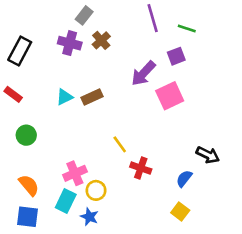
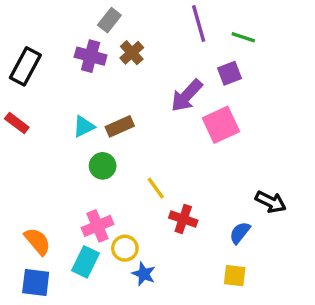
green circle: (26, 135) -> (103, 166), moved
yellow square: (180, 211) -> (235, 276), turned -30
blue star: (89, 217) -> (144, 274), moved

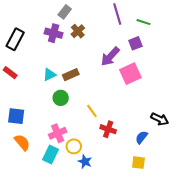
blue square: (36, 282) -> (16, 116), moved

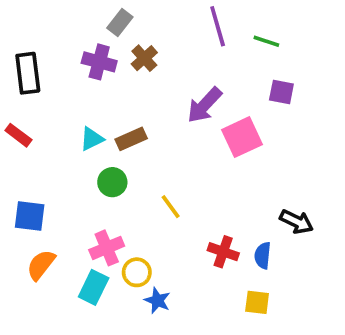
black rectangle: (15, 39) -> (28, 73), turned -35
purple square: (135, 43) -> (281, 92), moved, turned 32
red cross: (108, 129) -> (223, 252), moved
blue semicircle: (141, 137) -> (263, 255), turned -32
orange semicircle: (22, 142) -> (41, 265), turned -102

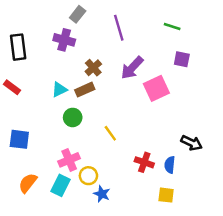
purple line: (218, 26) -> (119, 28), moved
brown cross: (144, 58) -> (93, 68), moved
orange semicircle: (41, 265) -> (28, 183), moved

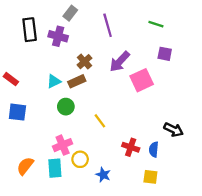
black rectangle: (18, 47) -> (30, 30), moved
blue square: (19, 139) -> (17, 112), moved
cyan rectangle: (61, 185) -> (55, 168), turned -30
blue star: (102, 194) -> (103, 175), moved

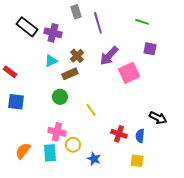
gray rectangle: (70, 13) -> (76, 12), moved, turned -56
black rectangle: (30, 30) -> (27, 27), turned -45
cyan triangle: (54, 81) -> (51, 61), moved
pink cross: (63, 145) -> (57, 132), turned 36

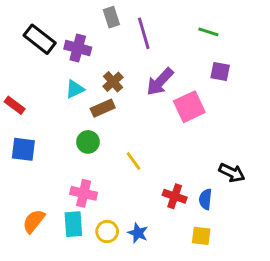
yellow circle: (73, 145) -> (107, 231), moved

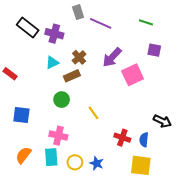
purple line: (144, 33) -> (101, 23), turned -50
blue square: (23, 149) -> (21, 115), moved
yellow square: (201, 236) -> (141, 165), size x1.5

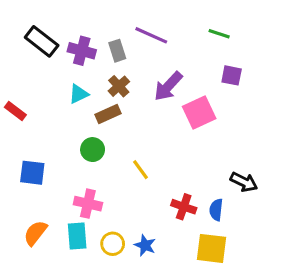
gray rectangle: (78, 12) -> (117, 51), moved

